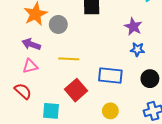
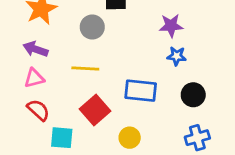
gray circle: (58, 24) -> (92, 27), moved
purple star: (133, 27) -> (171, 26), turned -30
red semicircle: (23, 91) -> (38, 110), moved
yellow circle: (110, 111) -> (130, 138), moved

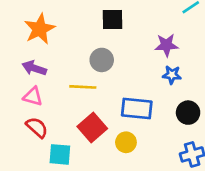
gray circle: (92, 27) -> (102, 60), moved
pink triangle: (34, 78) -> (33, 96), turned 30
yellow circle: (130, 138) -> (126, 142), moved

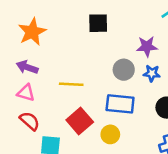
gray circle: (102, 60) -> (124, 70), moved

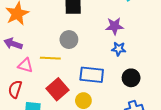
gray circle: (124, 70) -> (69, 40), moved
pink triangle: (26, 93) -> (25, 65), moved
red semicircle: (30, 121) -> (15, 89), turned -114

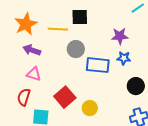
purple arrow: (13, 44) -> (32, 50), moved
yellow line: (50, 58) -> (58, 29), moved
blue rectangle: (92, 75) -> (98, 65), moved

